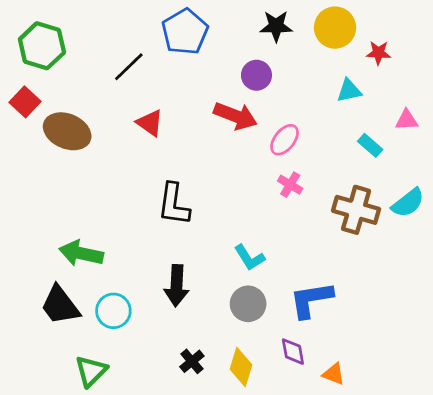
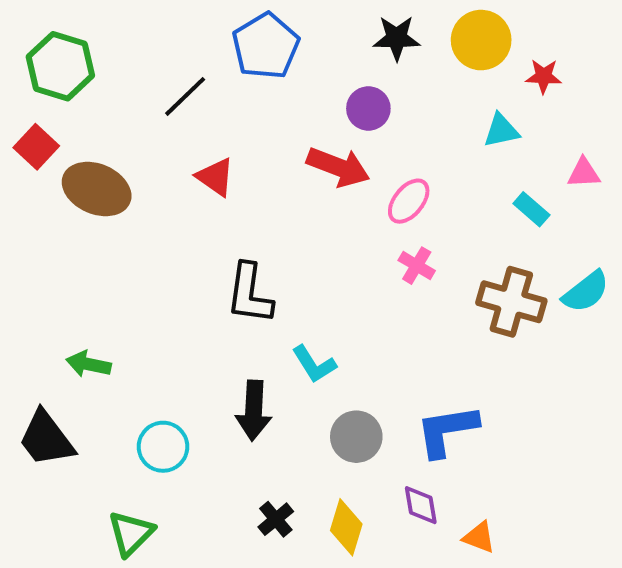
green arrow: (81, 253) -> (89, 364), moved, size x0.7
cyan L-shape: (249, 258) -> (314, 364), moved
black trapezoid: (60, 305) -> (46, 439), moved

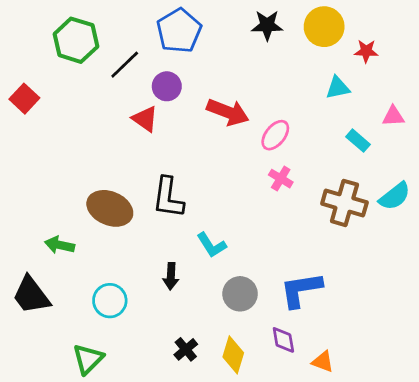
green hexagon: (60, 66) -> (76, 40), moved
purple circle: (368, 108) -> (167, 86), moved
brown ellipse: (97, 189) -> (110, 208), moved
black arrow: (254, 410) -> (171, 276), size x0.7

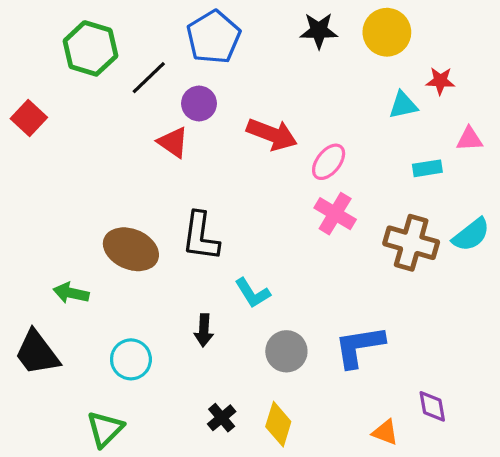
red star: (366, 51) -> (440, 81), moved
cyan rectangle: (358, 141) -> (427, 168), turned -50
pink cross: (281, 179) -> (335, 214), size x1.4
purple diamond: (283, 340) -> (432, 406), moved

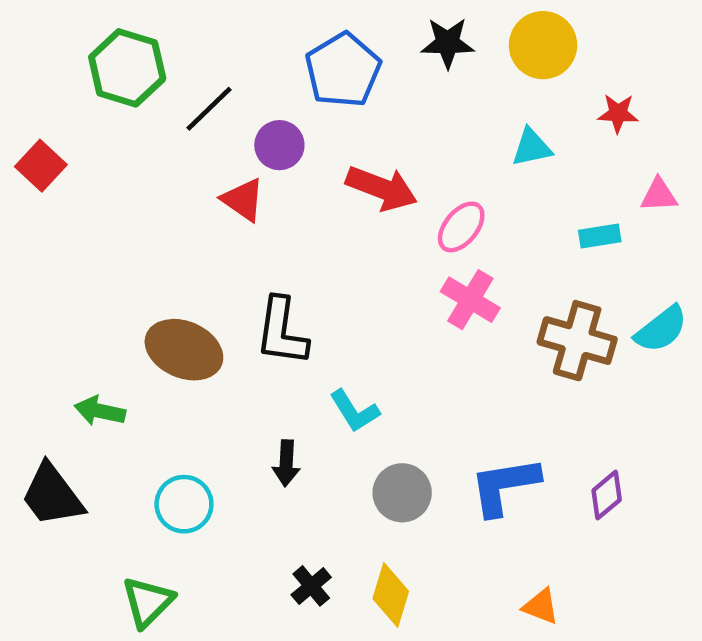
blue pentagon: (214, 37) -> (343, 70), moved
cyan triangle: (403, 105) -> (532, 147), moved
purple diamond: (432, 406) -> (607, 495), moved, turned 60

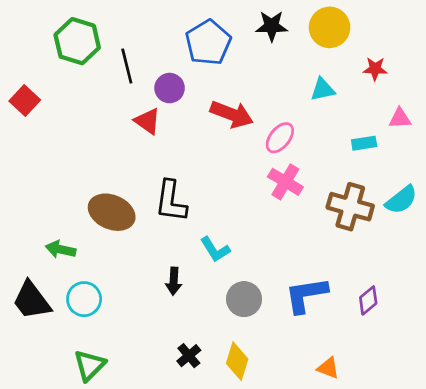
black line: (209, 109) -> (127, 66), turned -60
cyan circle: (184, 504) -> (84, 299), moved

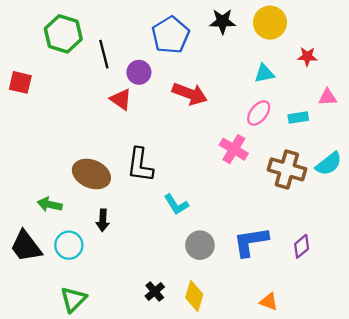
red square: (25, 100) -> (20, 82), turned -30
pink ellipse: (280, 138) -> (259, 113), moved
black arrow: (174, 281) -> (103, 220), moved

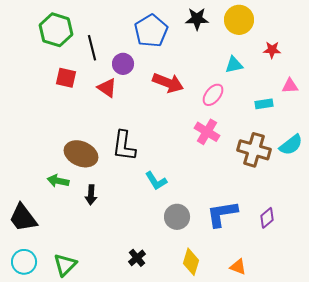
red square: (20, 82) -> (66, 78), moved
pink ellipse: (259, 113) -> (213, 95), moved
green arrow: (50, 204) -> (58, 181), moved
cyan circle: (69, 245) -> (24, 262), moved
yellow diamond: (194, 296) -> (191, 262), moved

